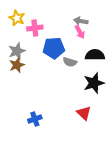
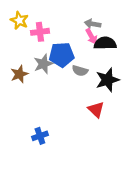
gray star: (17, 51) -> (43, 64), moved
black semicircle: (95, 55) -> (105, 43), moved
black star: (94, 83) -> (107, 80), moved
red triangle: (84, 113) -> (96, 110), moved

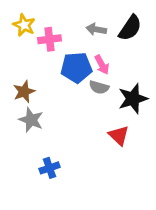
gray arrow: (93, 24) -> (96, 29), moved
pink arrow: (91, 36) -> (102, 65), moved
black semicircle: (105, 43) -> (130, 28), moved, turned 125
gray star: (43, 64) -> (31, 120), moved, turned -30

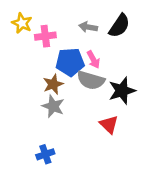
gray semicircle: (99, 87) -> (91, 80), size x1.5
brown star: (24, 92) -> (53, 84), moved
gray star: (31, 120) -> (53, 106), moved

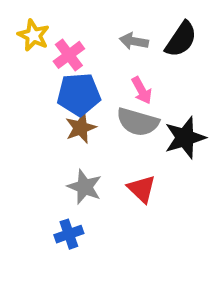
pink cross: (45, 36) -> (69, 55), turned -30
blue pentagon: (70, 62) -> (79, 94), moved
gray star: (53, 106) -> (85, 187), moved
red triangle: (109, 124) -> (142, 189), moved

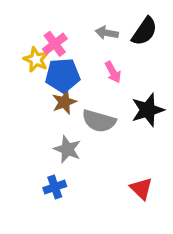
yellow star: (33, 35) -> (36, 60), moved
gray semicircle: (138, 122) -> (99, 121), moved
red triangle: (142, 189) -> (141, 189), moved

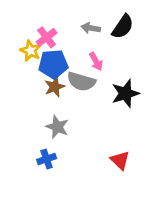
gray semicircle: (99, 121) -> (81, 81), moved

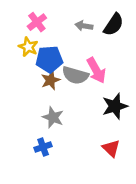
pink cross: (47, 37) -> (37, 22), moved
pink arrow: (96, 61) -> (96, 70), moved, size x1.5
black star: (125, 93) -> (115, 106), moved

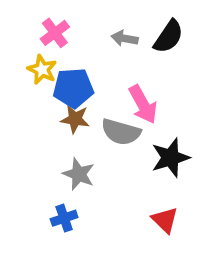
gray semicircle: (75, 75) -> (121, 132), moved
brown star: (50, 80) -> (75, 119), turned 30

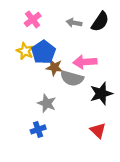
yellow star: (42, 70) -> (25, 51), moved
blue pentagon: (73, 88) -> (44, 52), turned -30
pink arrow: (143, 104) -> (85, 62), turned 115
brown star: (75, 119) -> (54, 67), moved

